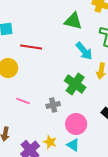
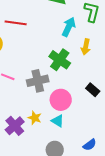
cyan arrow: (84, 51) -> (69, 27), turned -114
gray cross: (53, 105) -> (38, 81), size x1.5

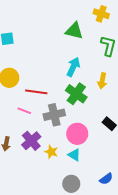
red line: (16, 23) -> (36, 92), moved
cyan arrow: (69, 27) -> (73, 67), moved
purple cross: (15, 126) -> (31, 141), moved

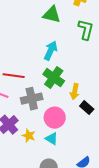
yellow arrow: (102, 81) -> (75, 92), moved

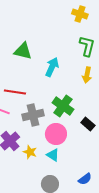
green triangle: (52, 15) -> (23, 51), moved
green cross: (54, 78) -> (63, 106), moved
yellow arrow: (75, 92) -> (87, 75), moved

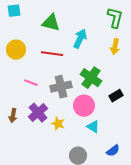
red line: (15, 92) -> (52, 54), moved
black rectangle: (88, 124) -> (116, 96), turned -72
cyan triangle: (53, 155) -> (93, 127), moved

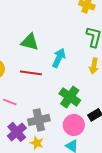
gray cross: (61, 87) -> (39, 120), moved
pink circle: (84, 106) -> (74, 125), moved

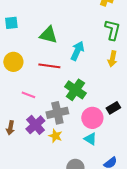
green cross: (70, 97) -> (75, 90), moved

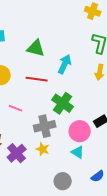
purple cross: (35, 125) -> (17, 153), moved

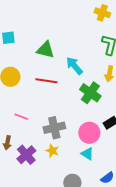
cyan arrow: (65, 64) -> (74, 66), turned -66
green cross: (63, 103) -> (90, 93), moved
pink line: (16, 108) -> (21, 117), moved

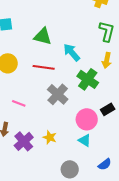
gray cross: (54, 128) -> (58, 94), moved, turned -35

